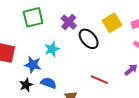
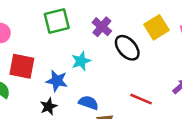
blue semicircle: (48, 83) -> (88, 103), moved

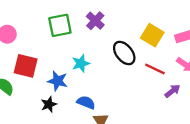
purple cross: (102, 27) -> (95, 21), moved
yellow square: (156, 27) -> (152, 35), turned -30
red line: (141, 99) -> (155, 69), moved

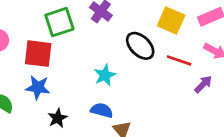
cyan star: (81, 63) -> (105, 75), moved
red square: (26, 66) -> (38, 54), moved
blue star: (58, 81) -> (38, 87), moved

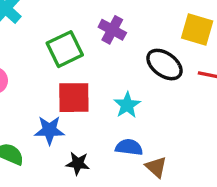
red square: (38, 54) -> (74, 98), moved
black star: (58, 118) -> (78, 163), turned -30

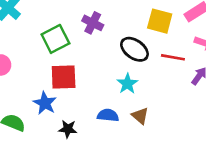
cyan star: (127, 105) -> (127, 84), moved
blue star: (49, 130) -> (45, 103), turned 30
brown triangle: (156, 167) -> (140, 116), moved

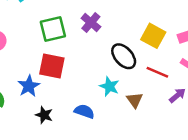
cyan star: (127, 84) -> (109, 86), turned -30
brown triangle: (140, 116) -> (135, 100), moved

